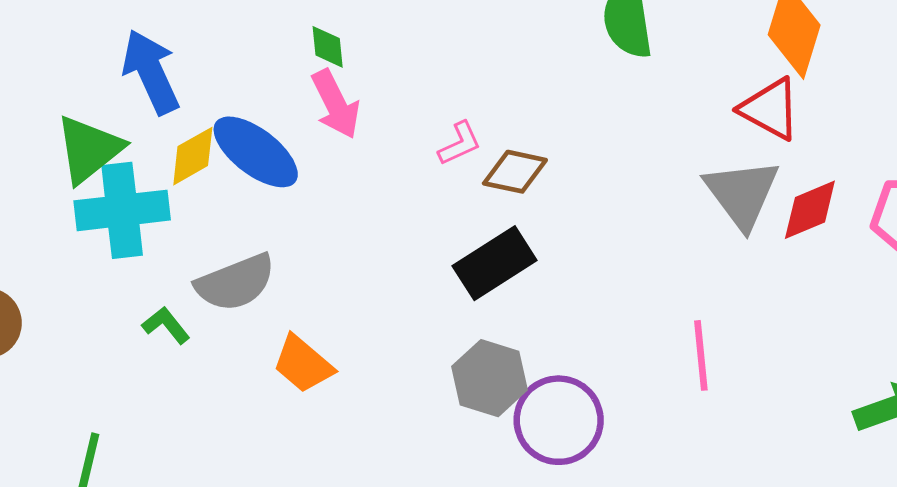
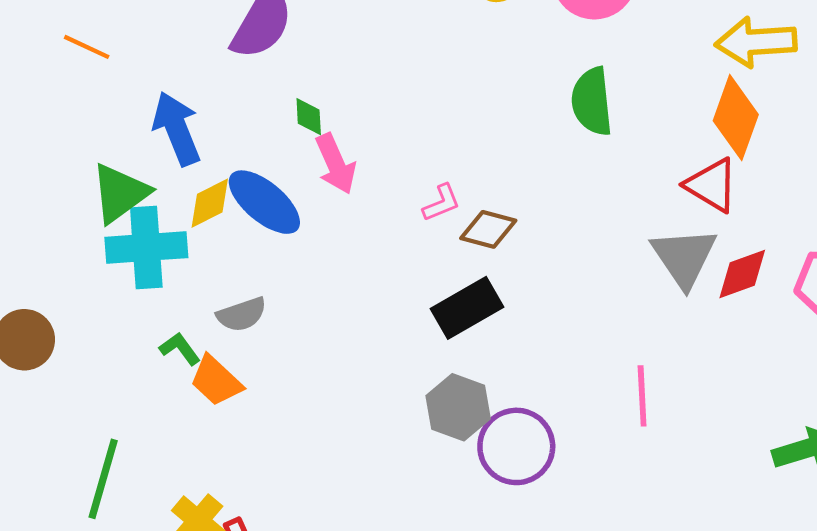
green diamond: (328, 47) -> (309, 117), moved
gray semicircle: (235, 283) -> (242, 314), size x0.7
orange trapezoid: (303, 364) -> (216, 381), moved

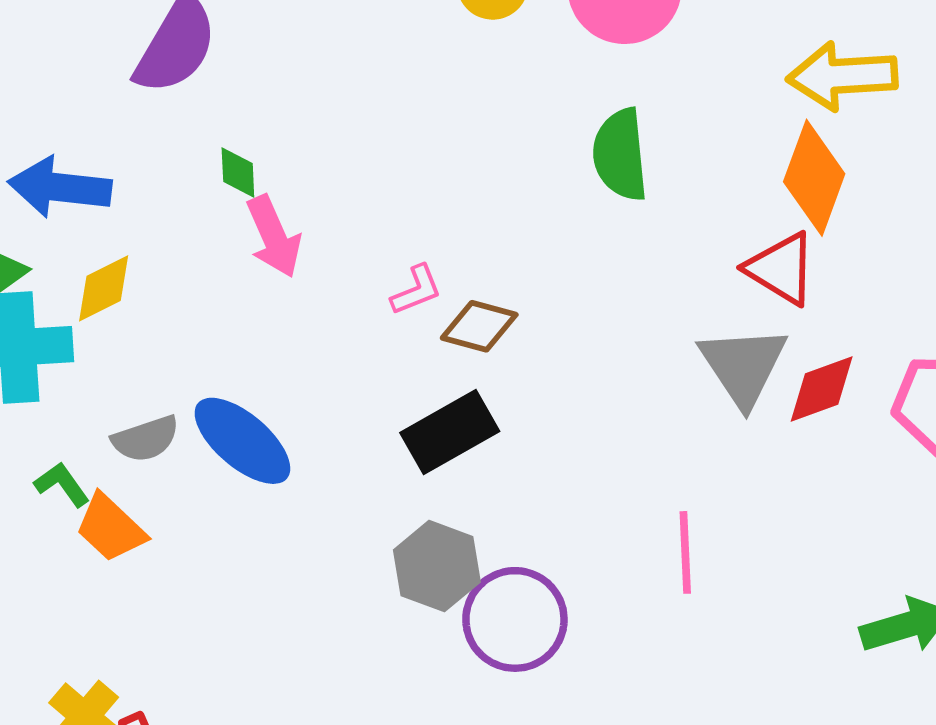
blue arrow: (177, 129) -> (60, 187), turned -62
blue ellipse: (264, 202) -> (242, 441), moved

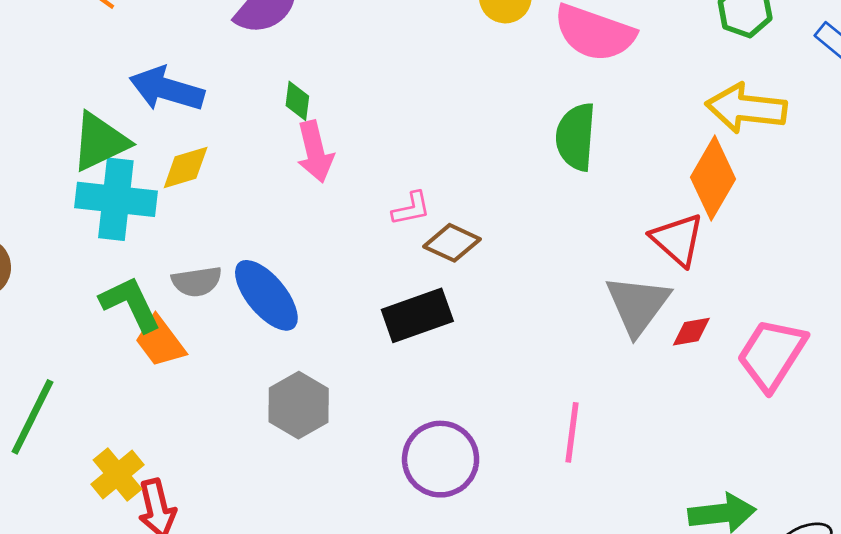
red diamond: (822, 389) -> (691, 332), size x0.7
green L-shape: (62, 484) -> (130, 304), size x1.6
gray hexagon: (437, 566) -> (299, 405), moved

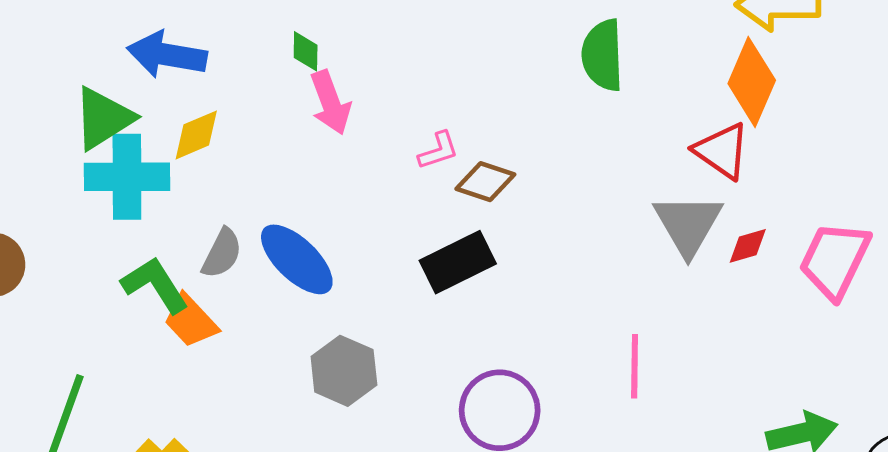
gray semicircle: (197, 282) -> (222, 253), turned -48

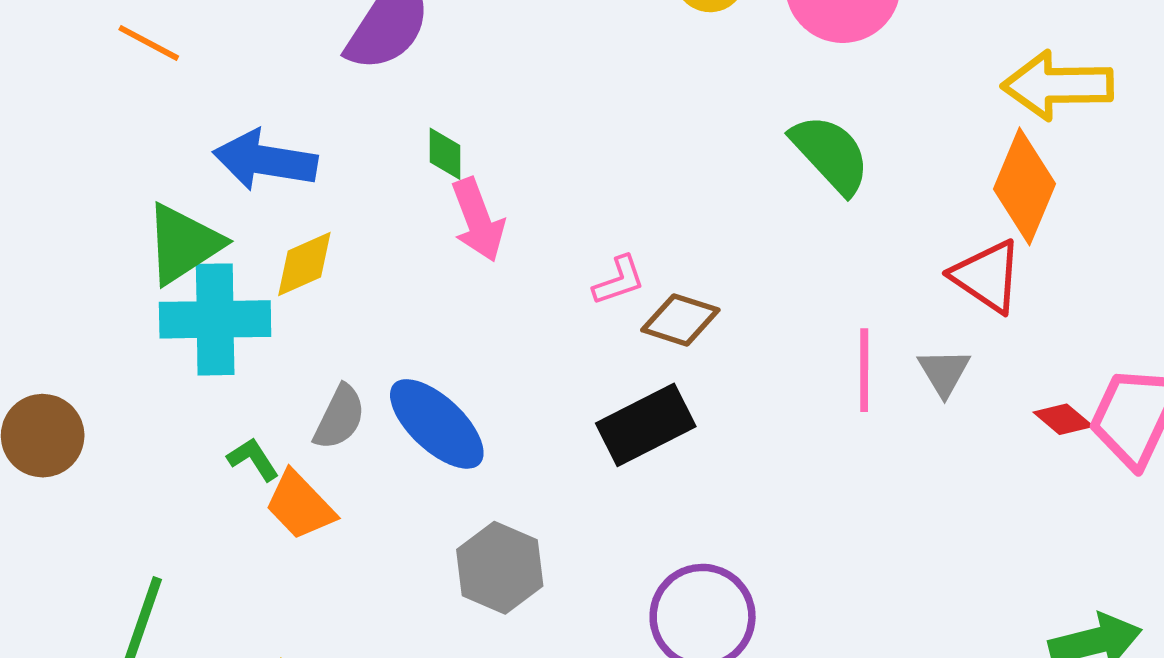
green semicircle: (603, 55) -> (830, 154), turned 140
gray triangle: (688, 224) -> (944, 372), size x0.6
red diamond: (748, 246) -> (1063, 419), moved, turned 57
green L-shape: (155, 285) -> (253, 459), size x0.6
pink line: (635, 366) -> (864, 370), moved

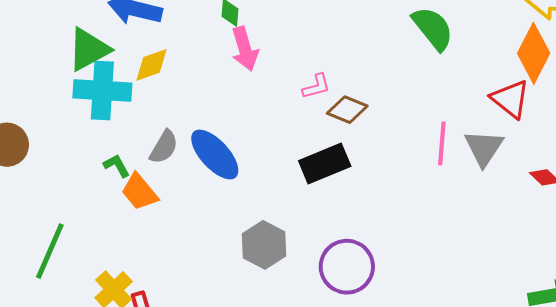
gray triangle: (944, 372) -> (484, 148), size x1.4
gray hexagon: (500, 568) -> (264, 245), moved

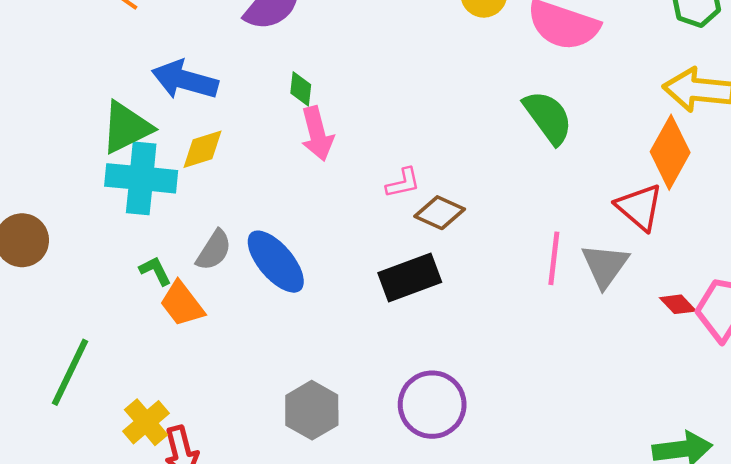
gray hexagon: (264, 245) -> (312, 410), moved

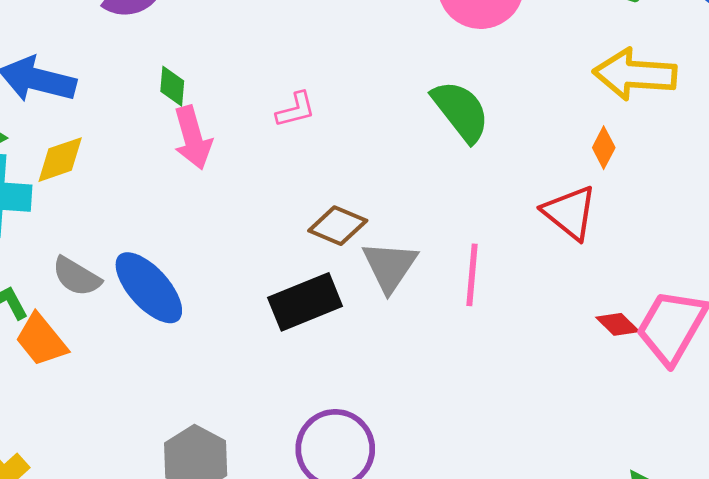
orange diamond: (670, 152) -> (604, 148), size x0.5
pink L-shape: (403, 183) -> (296, 110), moved
gray semicircle: (214, 250) -> (76, 277), turned 90
gray triangle: (605, 266) -> (390, 266), moved

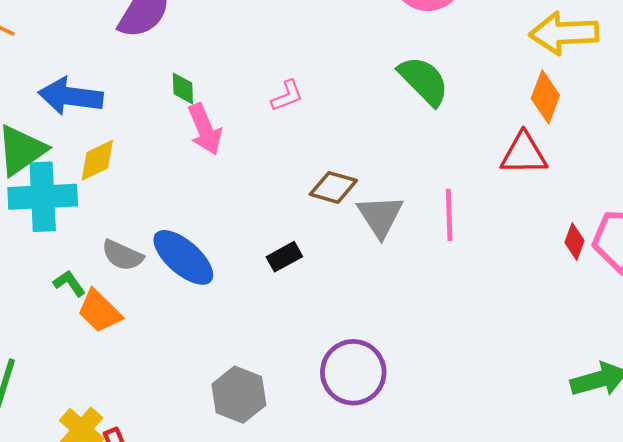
orange diamond: (604, 148) -> (545, 97), size x1.5
red triangle: (570, 213) -> (524, 154), turned -33
black rectangle: (305, 302) -> (284, 257), moved, size x0.6
red diamond: (618, 324) -> (574, 241), turned 72

